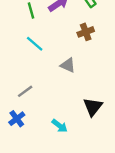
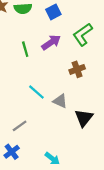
cyan line: (35, 44) -> (36, 92), moved
black triangle: (93, 107) -> (84, 118), moved

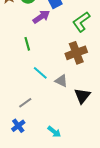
purple arrow: (51, 42) -> (41, 17), moved
green line: (25, 49) -> (27, 44), moved
brown cross: (77, 69) -> (76, 53), size x1.5

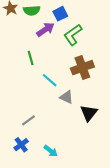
green L-shape: (81, 22) -> (73, 35), moved
cyan line: (40, 73) -> (50, 80), moved
cyan arrow: (54, 132) -> (51, 151), moved

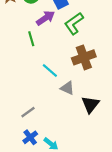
green line: (31, 58) -> (31, 39), moved
blue cross: (21, 145) -> (30, 137), moved

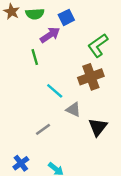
green L-shape: (74, 23) -> (98, 45), moved
gray line: (28, 112) -> (43, 129), moved
blue cross: (30, 137) -> (21, 163), moved

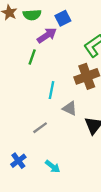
green line: (35, 57) -> (32, 57), turned 35
cyan line: (55, 91) -> (51, 90), turned 60

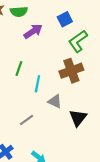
blue square: (63, 18) -> (65, 19), moved
green line: (32, 57) -> (19, 69), moved

